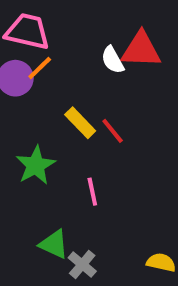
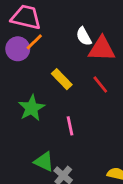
red triangle: (141, 50) -> (102, 49), moved
red line: (113, 131) -> (100, 85), moved

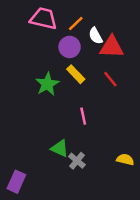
orange line: (34, 42) -> (76, 23), moved
purple circle: (18, 49) -> (70, 47), moved
green star: (32, 108) -> (47, 84), moved

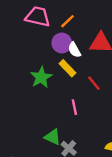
white semicircle: (96, 36) -> (74, 50), moved
red line: (110, 79) -> (94, 83), moved

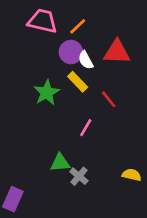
pink line: (74, 107) -> (86, 128), turned 42
green triangle: (53, 137) -> (60, 163), turned -30

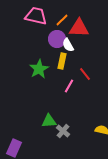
red triangle: (117, 52) -> (79, 28), moved
yellow rectangle: (78, 82) -> (62, 61), turned 56
pink line: (86, 128) -> (69, 86), moved

